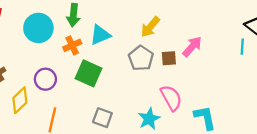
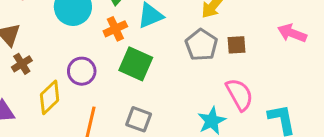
pink arrow: (192, 47) -> (292, 33), moved, turned -110
gray square: (102, 118) -> (139, 119), moved

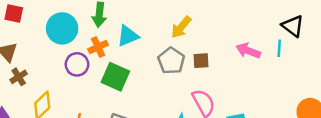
purple circle: (82, 71) -> (77, 64), moved

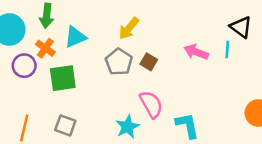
orange cross: (98, 47) -> (45, 48), turned -30
brown square: (201, 61) -> (149, 62), turned 35
green square: (115, 77) -> (63, 78), turned -32

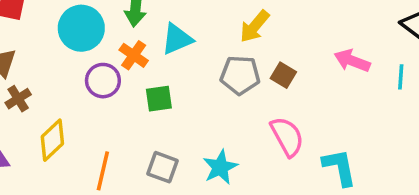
cyan line: (227, 49) -> (401, 77), moved
gray pentagon: (119, 62) -> (240, 75), turned -30
green square: (63, 78) -> (159, 99), size x0.7
cyan star: (128, 127) -> (220, 167), moved

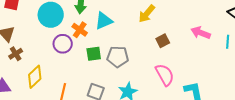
gray pentagon: (240, 75) -> (118, 57), moved
brown square: (283, 75) -> (163, 41), turned 32

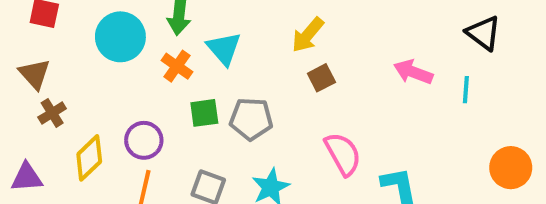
cyan triangle: (104, 21) -> (224, 49), turned -48
brown square: (163, 41) -> (321, 78), moved
purple circle: (63, 44) -> (144, 140), moved

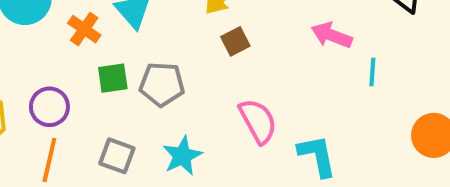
cyan line: (466, 90) -> (372, 72), moved

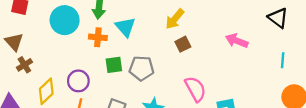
orange cross: (84, 29) -> (98, 37), turned -30
cyan line: (372, 72) -> (283, 60), moved

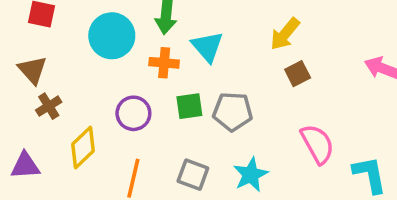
purple circle: (78, 81) -> (133, 113), moved

